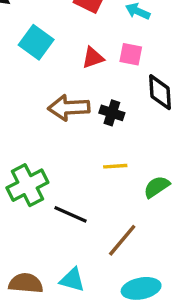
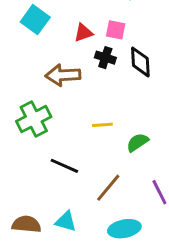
black cross: (112, 113) -> (105, 58), moved
green cross: (27, 185) -> (34, 119), moved

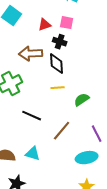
black diamond: (140, 62) -> (57, 64), moved
cyan ellipse: (124, 229) -> (87, 158), moved

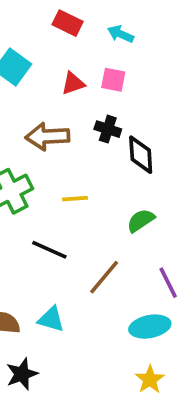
black cross: (60, 42) -> (108, 129), moved
black diamond: (57, 64) -> (141, 155), moved
yellow line: (58, 88) -> (75, 199), moved

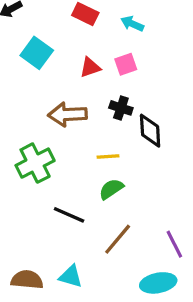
pink square: (113, 80) -> (126, 64), turned -30
yellow line: (75, 199) -> (108, 157), moved
green semicircle: (141, 221) -> (111, 189), moved

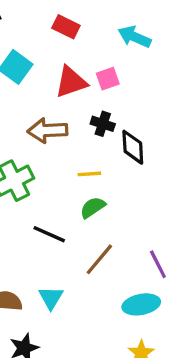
cyan arrow: (132, 24) -> (134, 37), moved, size x1.4
red triangle: (90, 67) -> (71, 82), size x1.5
cyan triangle: (71, 276) -> (51, 298), turned 45

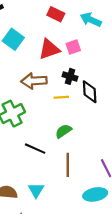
red rectangle: (66, 27) -> (56, 14), moved
yellow line: (89, 174) -> (61, 97), moved
brown line: (99, 259) -> (68, 165), turned -40

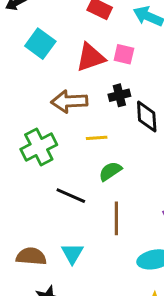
pink square: (73, 47) -> (124, 54), turned 32
black cross: (70, 76) -> (119, 95), turned -32
yellow line: (61, 97) -> (97, 138), moved

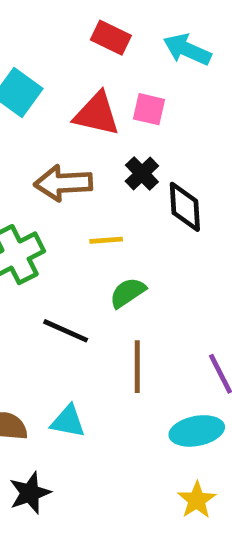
red triangle: (91, 57) -> (97, 114), turned 32
black cross: (119, 95) -> (142, 174), turned -30
cyan triangle: (72, 253) -> (68, 421), turned -50

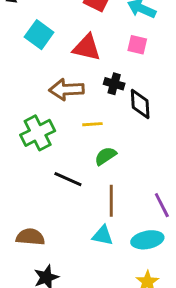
pink square: (149, 109) -> (137, 45), moved
black cross: (142, 174) -> (114, 84), turned -30
cyan triangle: (68, 421) -> (103, 235), moved

